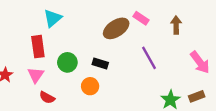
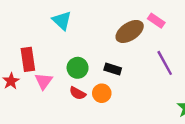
cyan triangle: (53, 18) -> (62, 21), turned -36
red rectangle: (38, 47) -> (28, 59), moved
red semicircle: (47, 98) -> (78, 93), moved

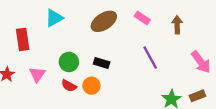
cyan triangle: (62, 21) -> (54, 18), turned 48
brown ellipse: (130, 31) -> (104, 21), moved
red rectangle: (28, 59) -> (23, 39), moved

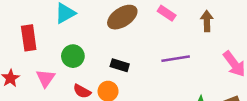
purple line: (150, 57) -> (176, 59), turned -70
green circle: (69, 62) -> (73, 56), moved

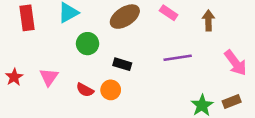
red rectangle: (29, 38) -> (27, 18), moved
green circle: (73, 56) -> (88, 44), moved

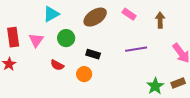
red rectangle: (27, 18) -> (13, 37), moved
pink triangle: (49, 77) -> (36, 40), moved
red semicircle: (85, 90) -> (57, 65), moved

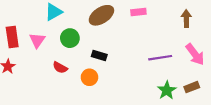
pink rectangle: (129, 14) -> (138, 12), turned -40
brown arrow: (160, 20) -> (186, 19), moved
purple line: (136, 49) -> (160, 58), moved

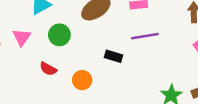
black rectangle: (99, 56) -> (113, 56), moved
purple line: (160, 58) -> (145, 36), moved

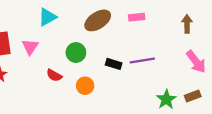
green circle: (59, 35) -> (76, 53), moved
purple line: (145, 36) -> (142, 61), moved

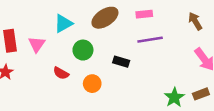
cyan triangle: (47, 17) -> (63, 23), moved
brown arrow: (187, 24) -> (195, 21), turned -30
purple line: (142, 61) -> (150, 40), moved

